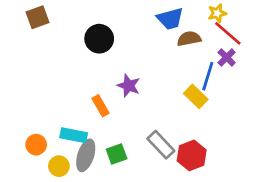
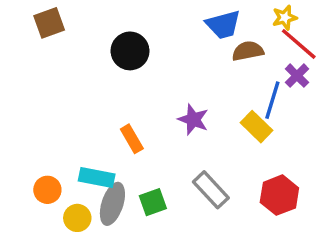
purple star: (129, 86) -> (193, 120), moved
red hexagon: (192, 155) -> (279, 195), moved

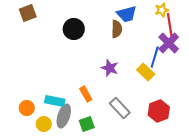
red line: (299, 44) -> (170, 25), turned 40
brown semicircle: (248, 51) -> (117, 29), moved, turned 102
purple cross: (297, 76) -> (169, 43), size x1.5
orange rectangle: (132, 139) -> (86, 94), moved
green square: (153, 202) -> (87, 124), moved

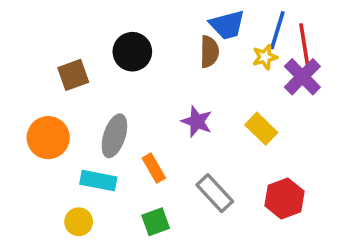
yellow star: (162, 10) -> (265, 57), moved
brown square: (28, 13) -> (73, 75), moved
blue line: (155, 57) -> (277, 30), moved
orange circle: (27, 108) -> (48, 138), moved, size x1.5
gray ellipse: (64, 116) -> (114, 136), moved

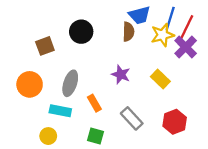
red line: (304, 45) -> (187, 27), turned 35
yellow star: (265, 57) -> (162, 35), size x1.5
green square: (156, 222) -> (95, 136), turned 35

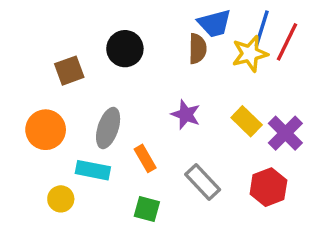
purple cross: (186, 47) -> (285, 133), moved
yellow circle: (48, 136) -> (61, 199), moved

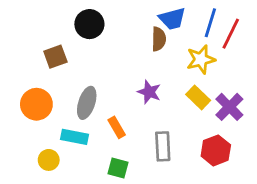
black circle: (125, 49) -> (89, 24), moved
yellow star: (250, 54) -> (201, 59), moved
gray rectangle: (203, 182) -> (163, 146), turned 40

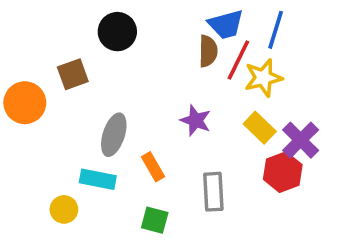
red line: (231, 34) -> (238, 60), moved
orange circle: (36, 104) -> (25, 103), moved
red hexagon: (216, 150) -> (283, 172), moved

